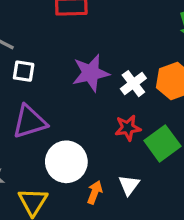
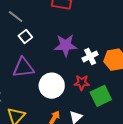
white square: (24, 71) -> (25, 36), turned 32
white circle: (66, 162) -> (52, 86), moved

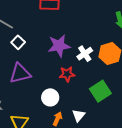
red star: (82, 82) -> (67, 74), moved
white circle: (52, 86) -> (50, 97), moved, size x0.7

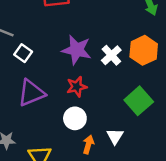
purple star: (59, 46) -> (77, 50), turned 30
red star: (67, 74) -> (77, 87), moved

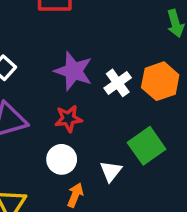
white triangle: (115, 136) -> (111, 171), moved

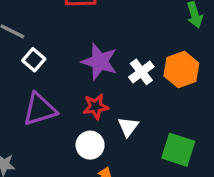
green square: (147, 146) -> (178, 150), moved, turned -36
white triangle: (111, 171) -> (128, 127), moved

